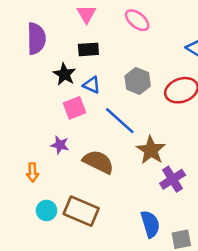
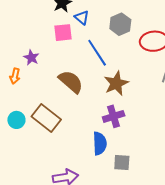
purple star: (60, 145) -> (31, 58), moved
purple cross: (173, 179) -> (114, 116), moved
cyan circle: (47, 210) -> (16, 120), moved

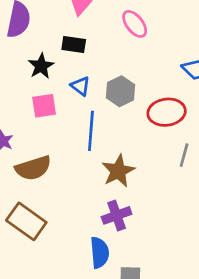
blue triangle: (82, 18) -> (80, 86), moved
blue line: (97, 53) -> (91, 131), turned 40
brown semicircle: (71, 82) -> (33, 168), moved, turned 124

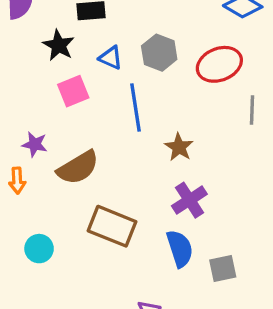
brown star: (118, 171) -> (179, 147), size x0.7
brown rectangle: (26, 221) -> (112, 226), moved

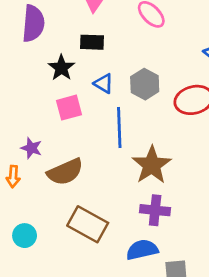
brown star: (179, 147) -> (152, 165), size x1.6
purple cross: (189, 200) -> (155, 210), turned 32
blue semicircle: (180, 249) -> (142, 250), turned -92

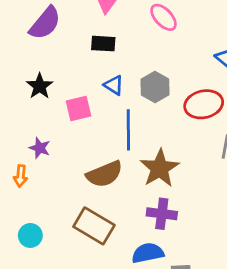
purple semicircle: (33, 23) -> (45, 23), turned 33
black star: (61, 68) -> (40, 86), moved
brown semicircle: (65, 172) -> (104, 174), moved

